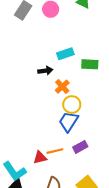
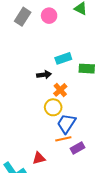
yellow circle: (72, 105) -> (53, 107), moved
orange line: (55, 151) -> (63, 139), moved

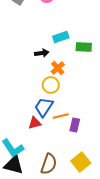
blue trapezoid: (66, 124) -> (44, 107), moved
purple rectangle: (78, 148) -> (75, 125), turned -48
red triangle: (39, 158) -> (35, 123), moved

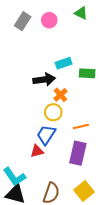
black arrow: (42, 53) -> (44, 80), size x1.5
orange line: (61, 116) -> (81, 127), moved
purple rectangle: (75, 125) -> (78, 153), size x1.6

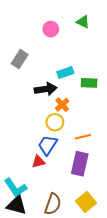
gray rectangle: (23, 21) -> (20, 59), moved

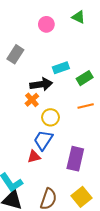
green rectangle: (89, 83) -> (85, 78), turned -35
orange cross: (62, 105) -> (32, 100), moved
orange line: (83, 137) -> (86, 106), moved

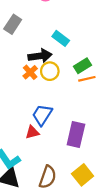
cyan rectangle: (61, 68) -> (61, 38), turned 56
green rectangle: (85, 78) -> (83, 66), moved
yellow circle: (50, 117) -> (50, 71), moved

